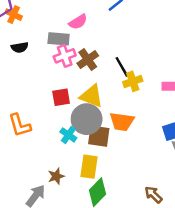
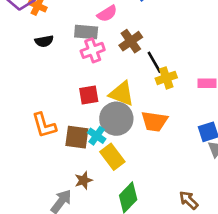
brown cross: (88, 60) -> (131, 41), moved
brown square: (99, 136) -> (77, 137), moved
yellow rectangle: (89, 167) -> (112, 157), moved, turned -45

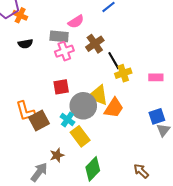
yellow triangle: (122, 94) -> (98, 95), moved
orange trapezoid: (154, 121) -> (114, 108), turned -65
brown square: (77, 137) -> (39, 121), moved, turned -36

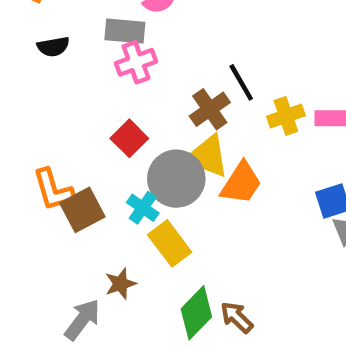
brown cross: (95, 44) -> (210, 109), moved
yellow cross: (123, 73) -> (286, 116), moved
red square: (61, 87) -> (129, 138), turned -35
brown arrow: (141, 171) -> (237, 317), moved

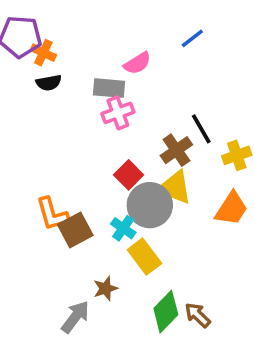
black semicircle: (53, 47) -> (49, 83), moved
red square: (129, 138) -> (129, 175), moved
orange trapezoid: (241, 183) -> (231, 209), moved

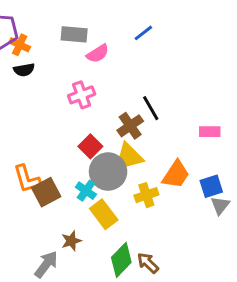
gray rectangle: (109, 88) -> (74, 34), moved
yellow cross: (237, 155) -> (146, 195), moved
yellow triangle: (175, 187) -> (129, 157), turned -36

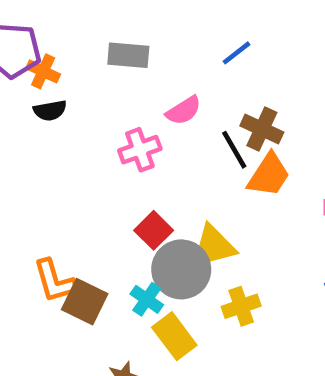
pink semicircle: (98, 54) -> (184, 111), moved
black line: (151, 108) -> (234, 150), moved
brown cross: (130, 126) -> (262, 129), moved, turned -30
orange trapezoid: (176, 174) -> (269, 175), moved
brown square: (46, 192) -> (85, 302), turned -36

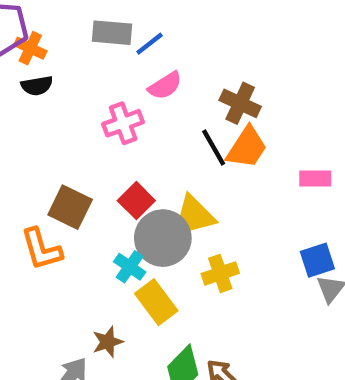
blue line: (237, 53) -> (150, 44), moved
black line: (234, 150) -> (214, 148), moved
brown square: (85, 302) -> (70, 207), moved

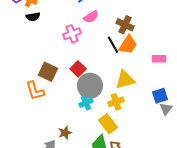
yellow triangle: (194, 216) -> (125, 80), moved
cyan cross: (130, 267) -> (86, 103), moved, turned 32
yellow rectangle: (156, 302) -> (108, 124), moved

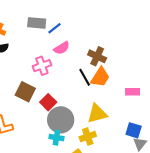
brown square: (48, 72) -> (25, 92), moved
blue square: (160, 96) -> (134, 130), turned 35
cyan cross: (86, 103) -> (56, 138), turned 32

